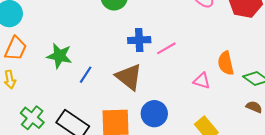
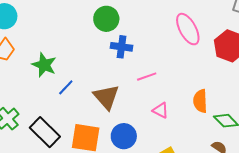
blue cross: (139, 40) -> (122, 47), moved
pink triangle: (202, 81) -> (161, 110), moved

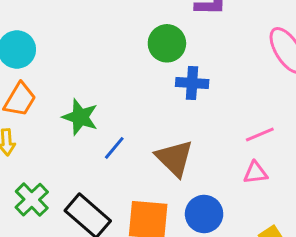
pink line: (147, 77) -> (260, 134), moved
pink triangle: (161, 110) -> (255, 173), turned -30

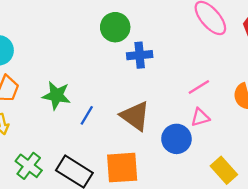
blue circle: (204, 214) -> (176, 139), moved

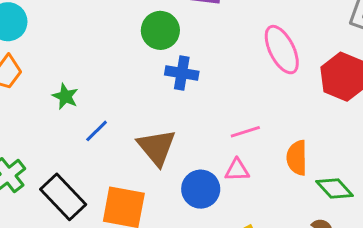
green star: (56, 95) -> (65, 96), size x0.7

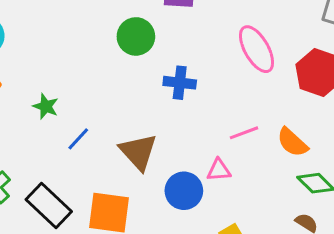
blue cross: (182, 73) -> (180, 83), moved
pink line: (245, 132) -> (244, 133), moved
orange semicircle: (297, 158) -> (292, 142), moved, turned -44

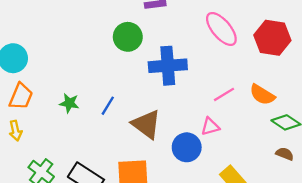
blue cross: (180, 83) -> (168, 66), size x1.5
blue line: (78, 139) -> (108, 106), moved

